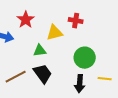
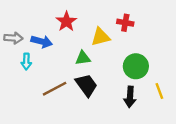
yellow line: (105, 79) -> (159, 91), turned 64

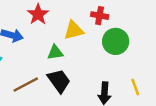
green circle: (136, 66) -> (116, 41), moved

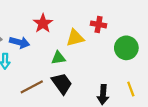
green circle: (116, 41) -> (126, 48), moved

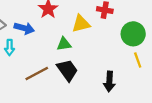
yellow line: (131, 89) -> (138, 60), moved

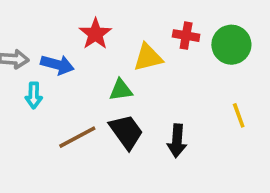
green circle: (133, 34) -> (231, 45), moved
black arrow: (109, 81) -> (177, 141), moved

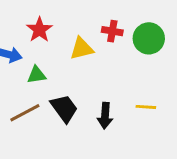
green triangle: (121, 90) -> (37, 75), moved
yellow line: (239, 115) -> (146, 107), moved, turned -66

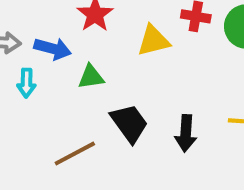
brown line: (25, 113) -> (75, 153), moved

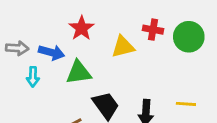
green triangle: (91, 77) -> (79, 72), size x1.4

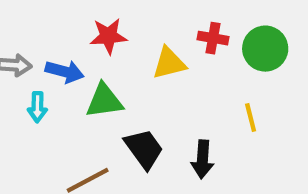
red star: (82, 28) -> (108, 36), turned 30
yellow line: (186, 104) -> (251, 118), moved, turned 72

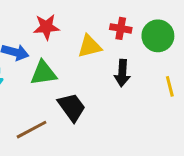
yellow line: (251, 118) -> (170, 86), moved
black arrow: (202, 159) -> (122, 73), moved

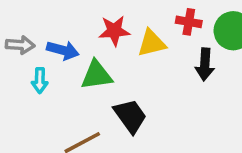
red star: (46, 27) -> (114, 31), moved
black arrow: (122, 73) -> (205, 64), moved

